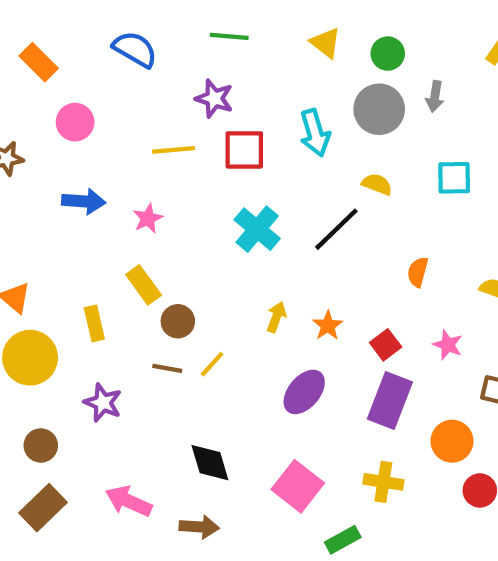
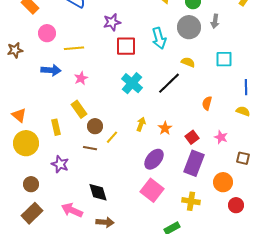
purple star: (214, 99) -> (112, 22), turned -30
yellow line: (174, 150) -> (74, 48), moved
yellow line: (212, 364) -> (112, 137), moved
black diamond: (210, 463) -> (98, 192), moved
pink square: (298, 486) -> (152, 190), moved

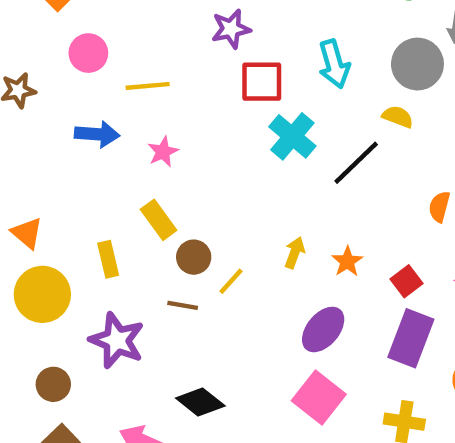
gray circle: (189, 27) -> (417, 64), moved
cyan cross: (132, 83) -> (292, 136), moved
purple star: (60, 164) -> (117, 340), size x1.4
black diamond: (98, 192) -> (200, 402), turned -35

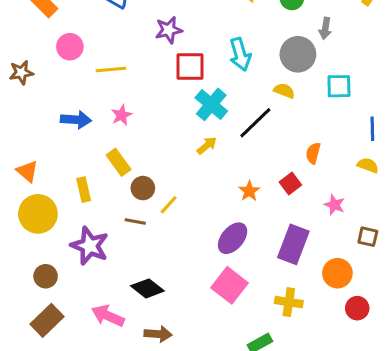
blue arrow: (97, 134) -> (76, 120), moved
yellow arrow: (295, 253) -> (207, 145), moved, turned 30
red square: (407, 281) -> (290, 183), moved

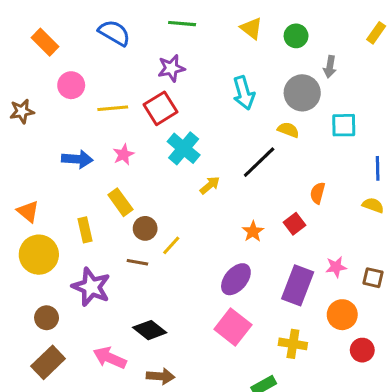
red square: (190, 66) -> (161, 108), moved, turned -32
cyan cross: (211, 104) -> (184, 148), moved
pink star: (334, 205) -> (336, 267), moved, turned -30

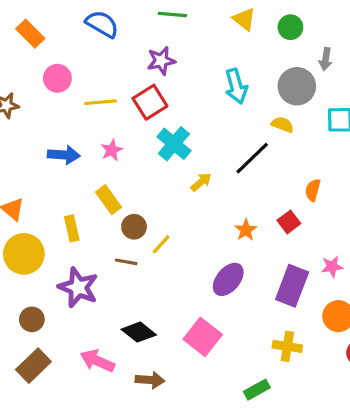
pink square: (233, 327) -> (203, 337), moved

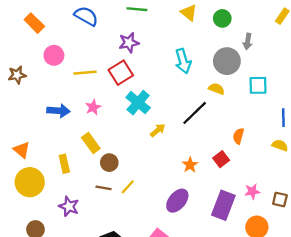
yellow line: (161, 244) -> (128, 187), moved
purple star: (78, 287) -> (69, 206), size x0.7

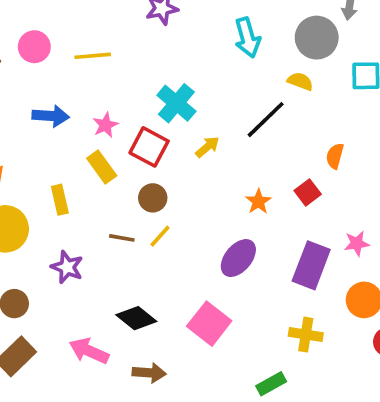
pink circle: (54, 55) -> (34, 47), moved
red square: (121, 73) -> (149, 147), moved, turned -30
pink star: (93, 107) -> (105, 125), moved
brown circle: (109, 163) -> (153, 198), moved

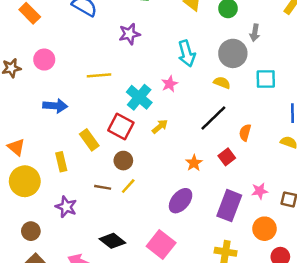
yellow line: (93, 56) -> (99, 75), moved
black line: (266, 120) -> (213, 118), moved
pink star: (105, 125) -> (170, 84), moved

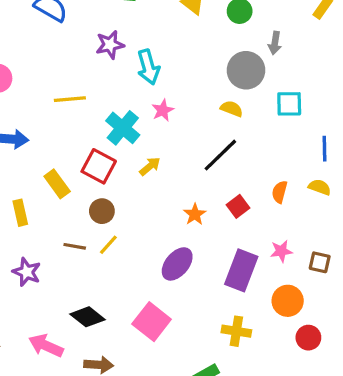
cyan arrow: (187, 53) -> (148, 67), moved
orange semicircle: (245, 133) -> (280, 192), moved

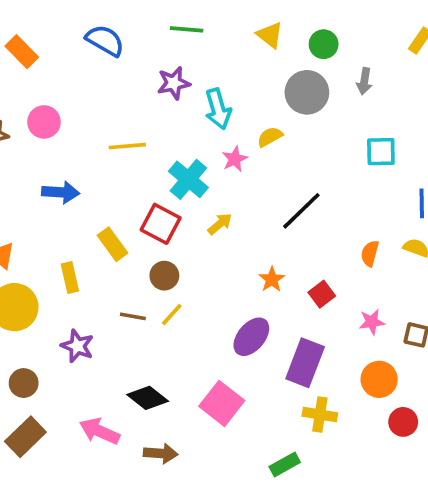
gray circle: (246, 70) -> (307, 92), moved
yellow semicircle: (232, 109) -> (270, 137), moved, turned -50
red square: (238, 206) -> (322, 294), moved
purple rectangle: (241, 270) -> (305, 363), moved

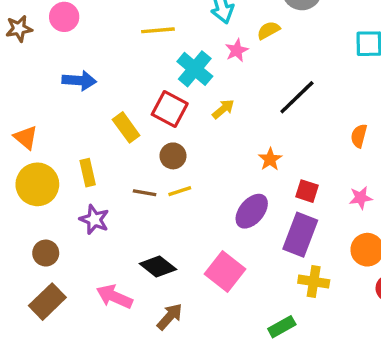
yellow line: (127, 146) -> (158, 30), moved
yellow rectangle: (70, 277) -> (88, 173), moved
red square: (322, 294) -> (307, 191), moved, turned -35
yellow line: (172, 315) -> (180, 191), turned 30
brown arrow: (161, 453) -> (170, 317), turned -52

